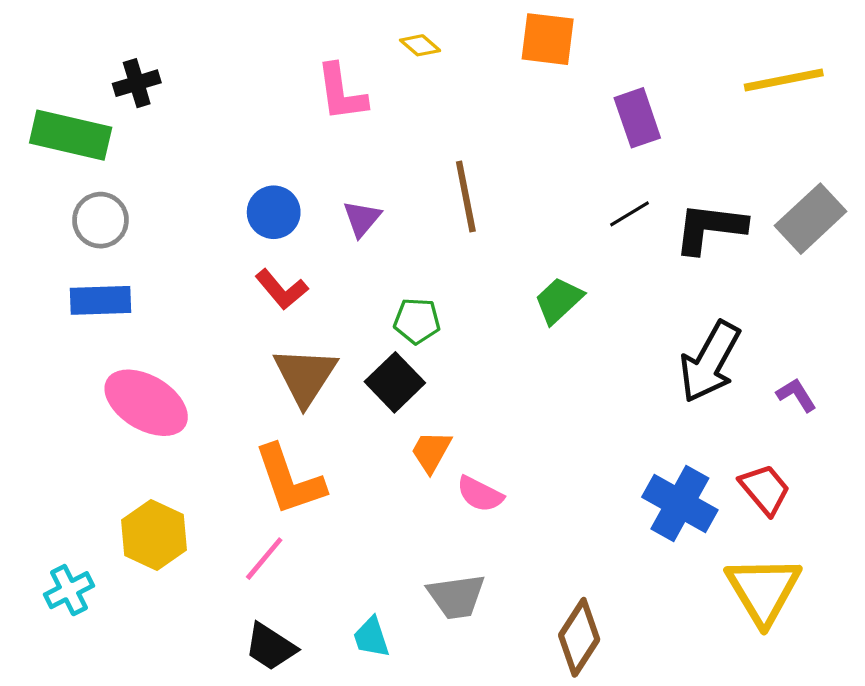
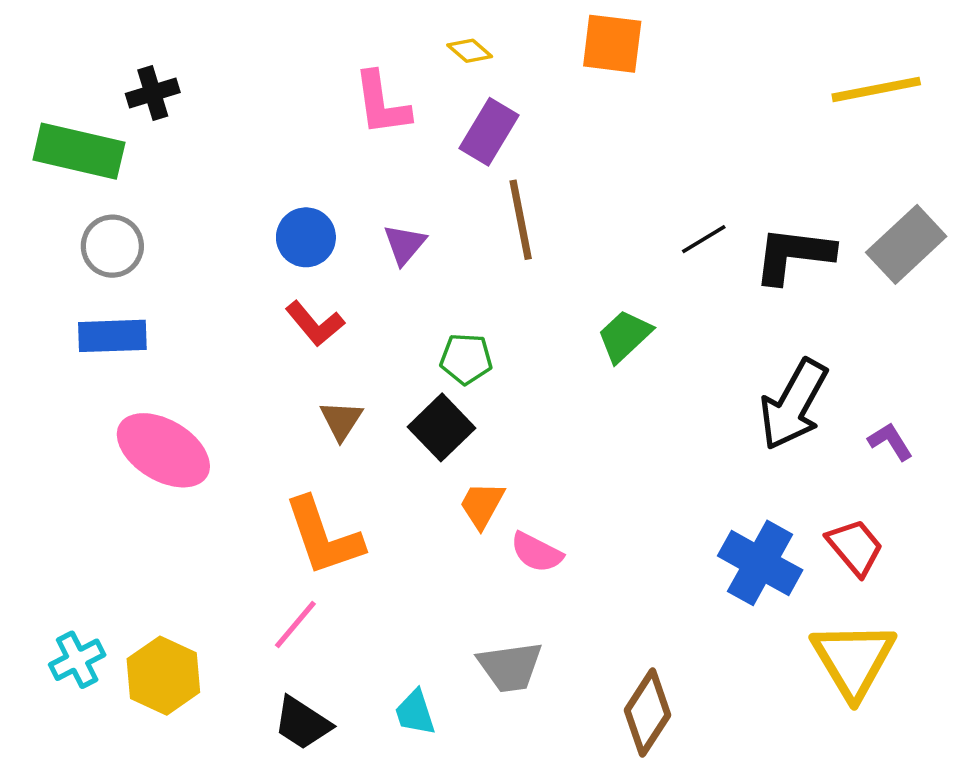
purple rectangle: (637, 118) -> (489, 132), moved, turned 50
brown triangle: (305, 376) -> (341, 420), size x0.6
yellow hexagon: (154, 535) -> (163, 676), moved

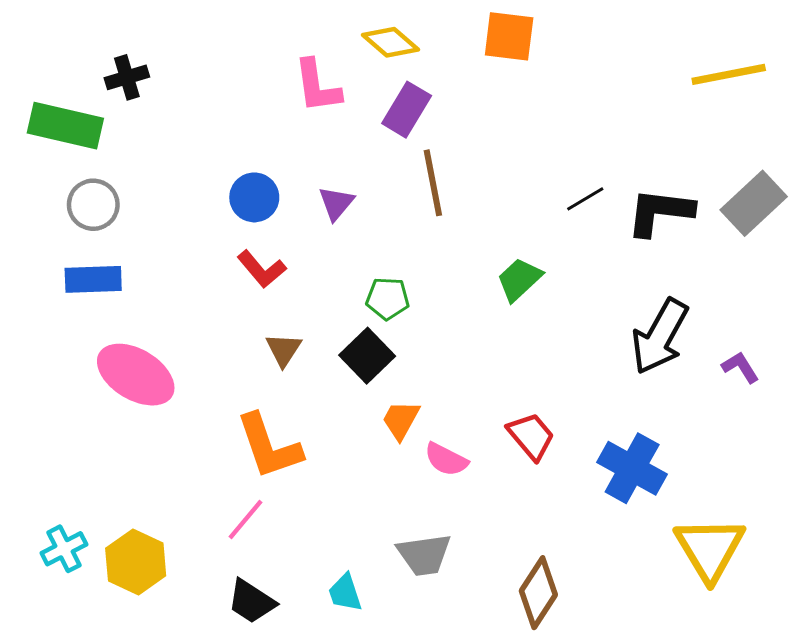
yellow diamond: (470, 51) -> (390, 42), size x1.5
red trapezoid: (855, 547) -> (531, 436), moved

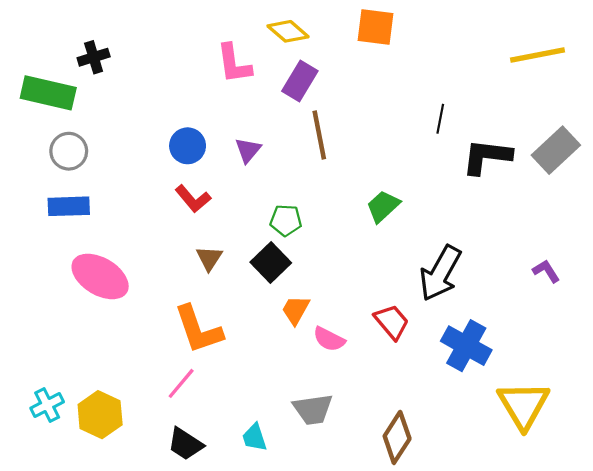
black line: (585, 199) -> (440, 119), moved, turned -48
black arrow: (660, 336) -> (440, 273), moved

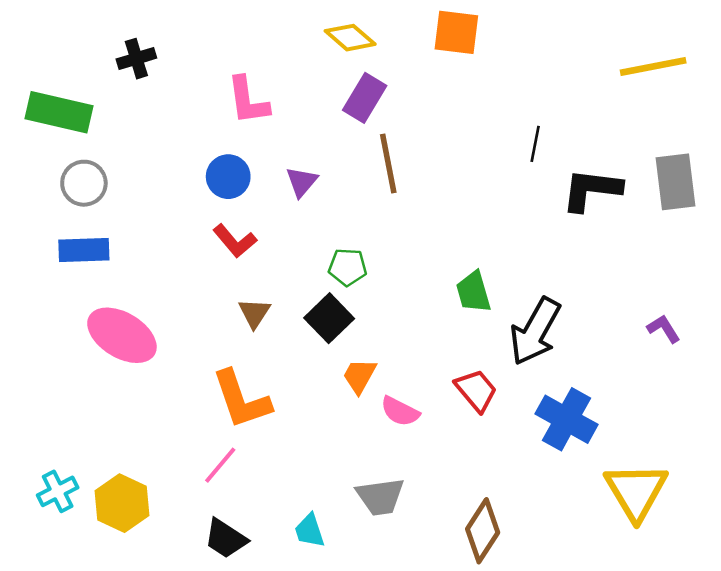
black cross: (94, 57) -> (136, 59), moved
pink L-shape: (234, 64) -> (248, 101), moved
gray rectangle: (556, 150) -> (675, 182), turned -54
green trapezoid: (383, 206) -> (473, 292), moved, turned -63

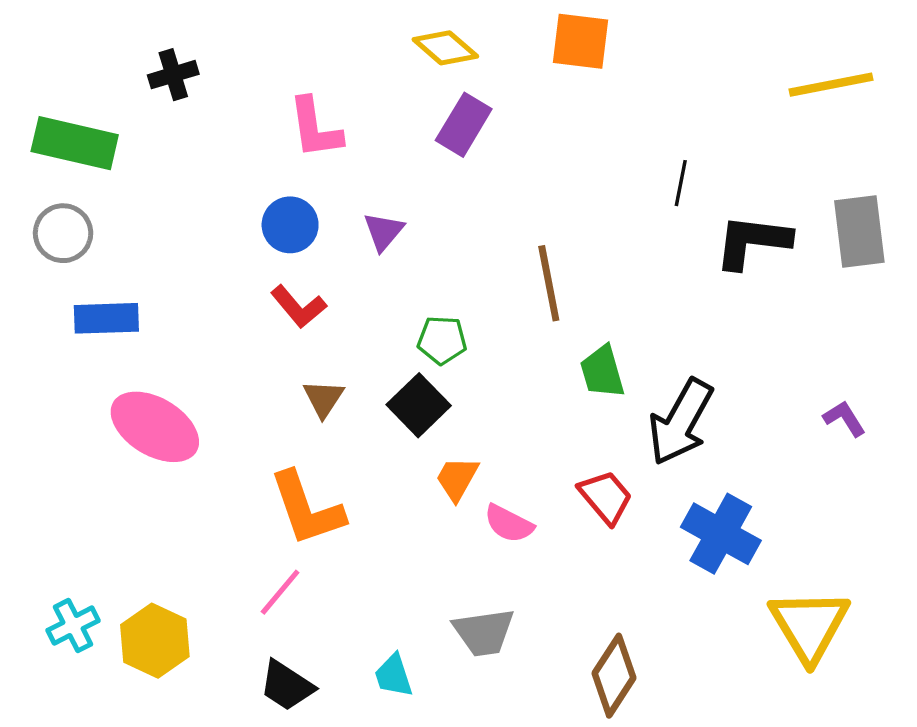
brown line: (388, 163) -> (549, 283), moved
gray circle: (84, 183) -> (63, 233), moved

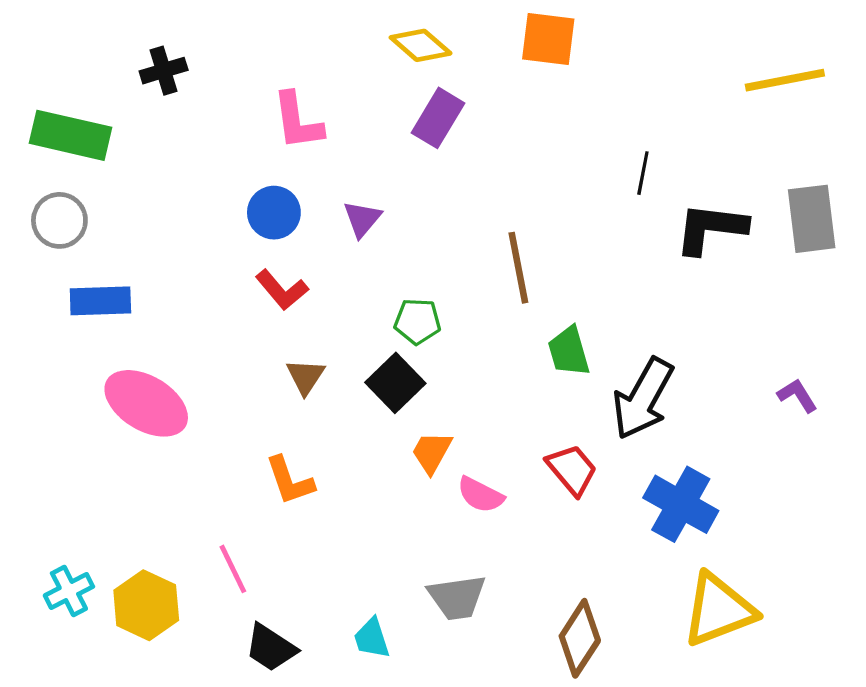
orange L-shape: (307, 509) -> (290, 481), size x0.7
pink line: (280, 592) -> (233, 569), moved, turned -66
yellow triangle: (809, 626) -> (719, 610), moved, turned 40

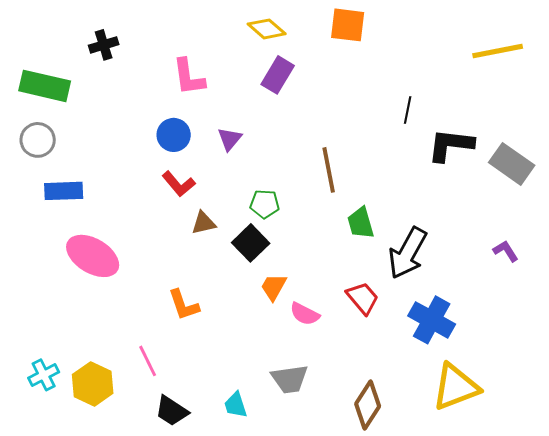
gray rectangle: (812, 219) -> (512, 164), moved, turned -48
brown triangle: (305, 377) -> (204, 223), moved, turned 44

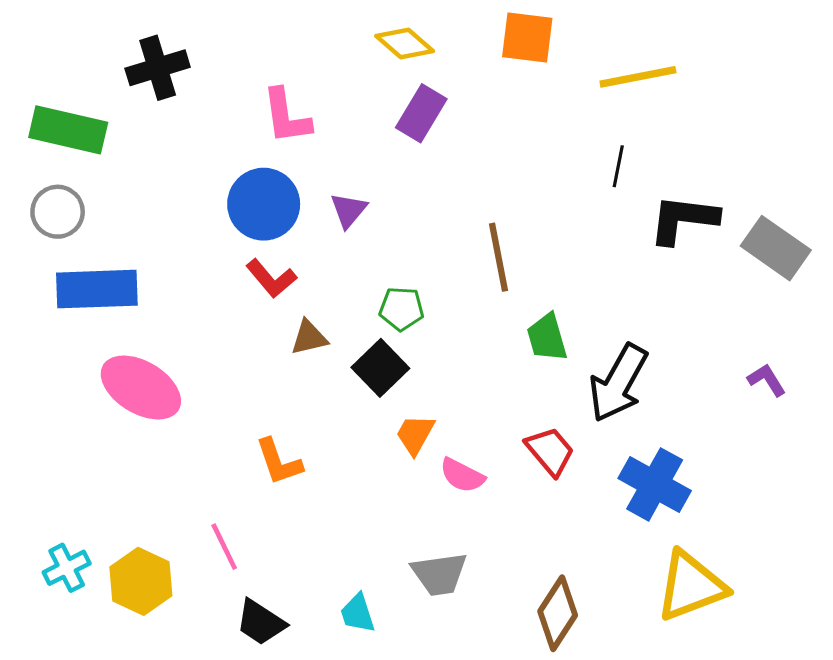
black cross: (104, 45) -> (158, 68), size x1.4
yellow line: (498, 51) -> (638, 77), moved
blue circle: (174, 135) -> (264, 204), size x1.4
blue rectangle: (64, 191) -> (97, 289), size x1.4

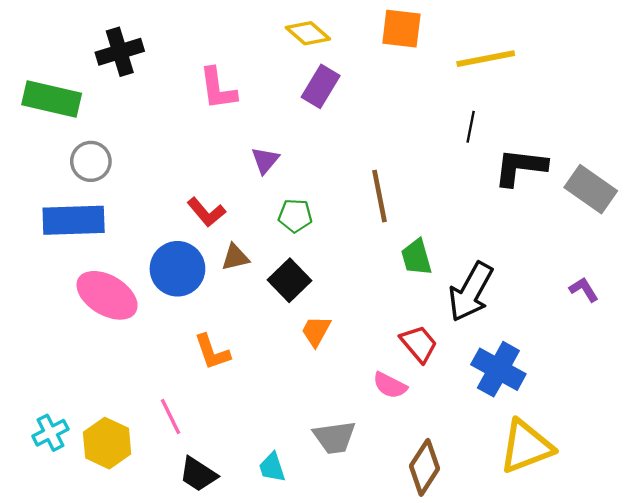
blue circle: (264, 204) -> (177, 269), moved
gray circle: (58, 212) -> (91, 161), moved
green pentagon: (402, 309) -> (295, 216), moved
pink semicircle: (462, 475) -> (390, 385), moved

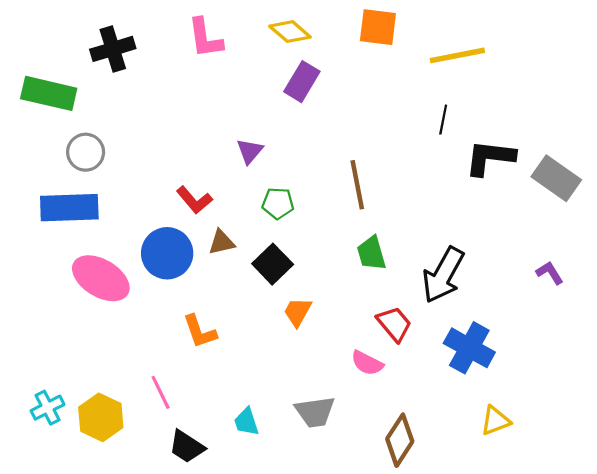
pink L-shape: (218, 89) -> (205, 38), moved
green trapezoid: (416, 257) -> (371, 253), moved
yellow triangle: (526, 447) -> (495, 421), size x0.6
cyan trapezoid: (272, 467) -> (246, 422), moved

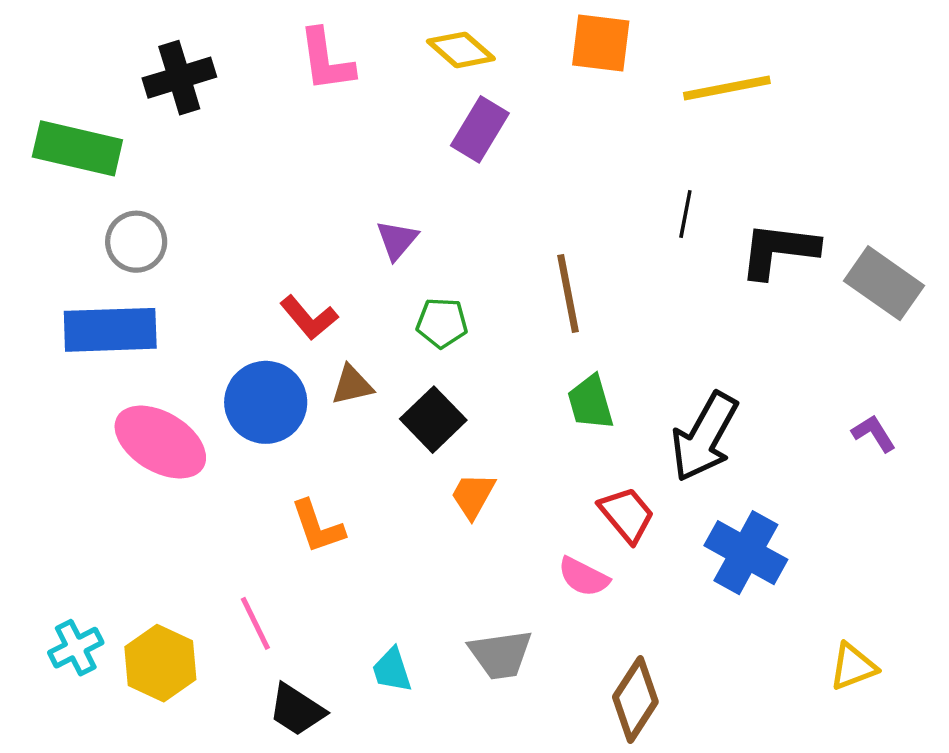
black line: (443, 120) -> (685, 214), moved
yellow triangle: (495, 421) -> (853, 667), moved

